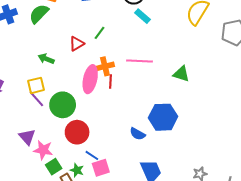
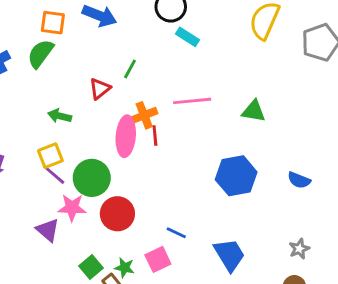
blue semicircle: (138, 134) -> (299, 180), moved
pink star: (43, 150) -> (72, 208), moved
blue line: (92, 155) -> (176, 233), moved

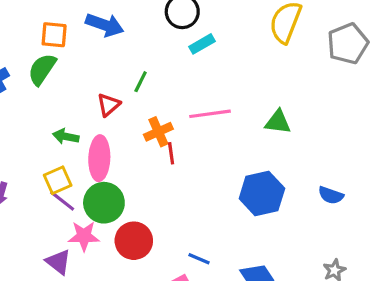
cyan rectangle: (188, 37) -> (202, 44), turned -60
pink ellipse: (126, 136) -> (99, 158), moved

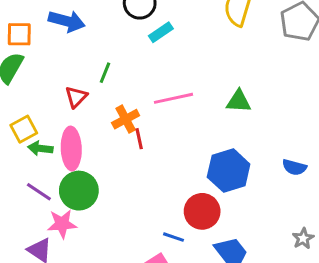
green arrow: (66, 136) -> (40, 148), moved
yellow square: (58, 180) -> (24, 129), moved
red circle: (134, 241) -> (202, 211), moved

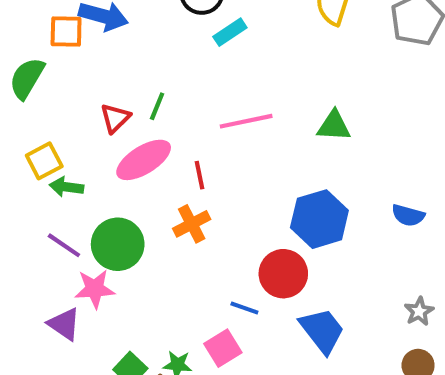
orange square: (19, 34) -> (66, 31), moved
green line: (105, 73) -> (157, 106), moved
orange cross: (126, 119) -> (192, 224), moved
pink ellipse: (71, 148) -> (144, 160), moved, turned 60

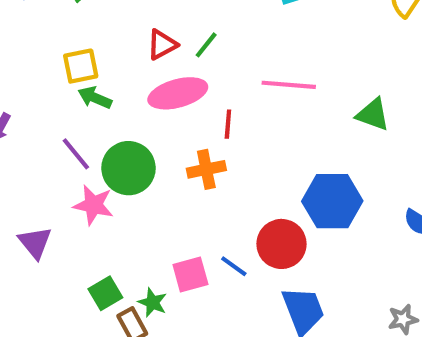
purple triangle: (64, 324) -> (35, 243), moved
pink square: (223, 348) -> (190, 274), moved

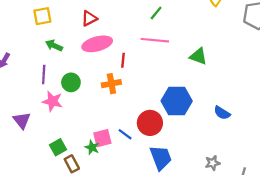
green line: (206, 45) -> (156, 13), moved
yellow square: (81, 66) -> (42, 16), moved
purple line: (76, 154) -> (44, 75), turned 42
green circle: (129, 168) -> (71, 82), size x0.7
green star: (152, 302) -> (92, 147), moved

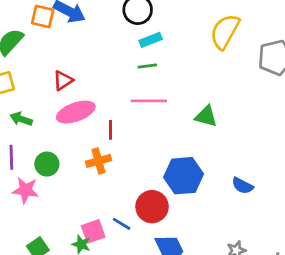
green line: (156, 13) -> (147, 66), turned 48

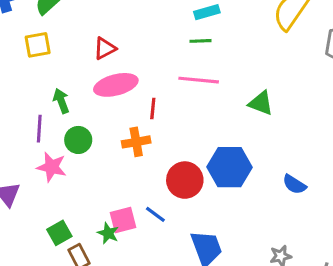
green arrow: (21, 119) -> (61, 101), moved, turned 45
red circle: (152, 207) -> (185, 180), moved

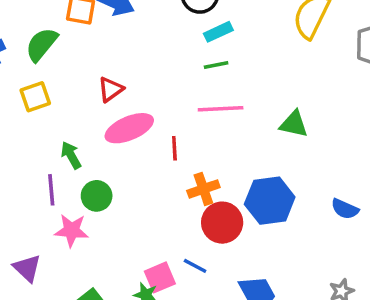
orange cross: (136, 142) -> (203, 189), moved

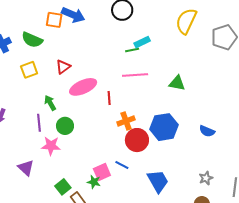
cyan rectangle: (218, 32) -> (142, 42), moved
green semicircle: (41, 44) -> (32, 40), turned -105
red triangle: (111, 89) -> (63, 67), moved

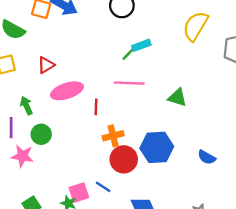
green line: (132, 50) -> (129, 53), turned -40

